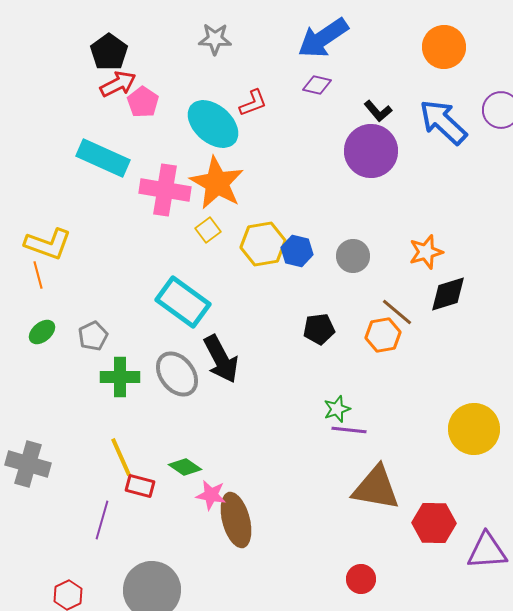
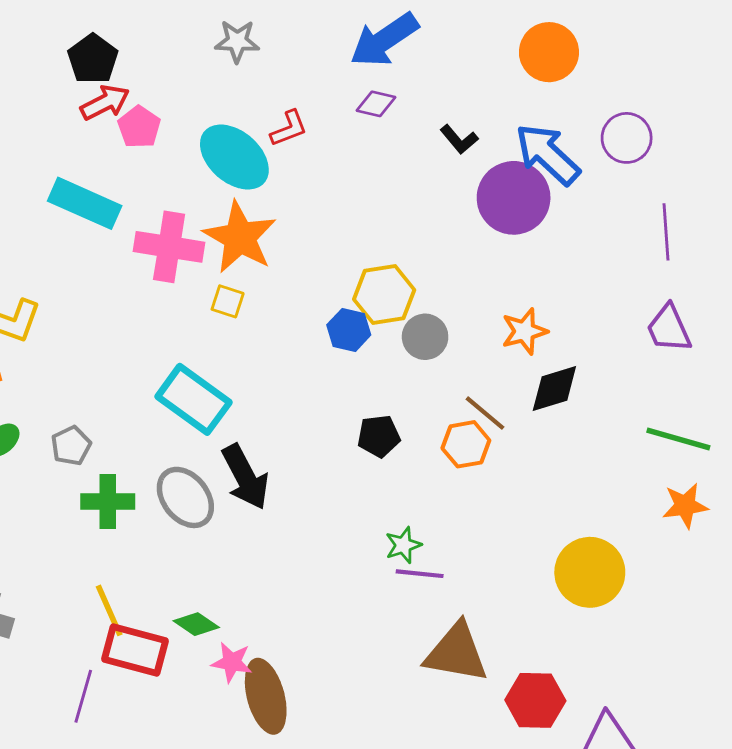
purple circle: (371, 151) -> (514, 198), moved
yellow square: (208, 230) -> (228, 301), turned -35
yellow hexagon: (263, 244) -> (384, 295), moved
red rectangle: (140, 486) -> (135, 650), size x1.6

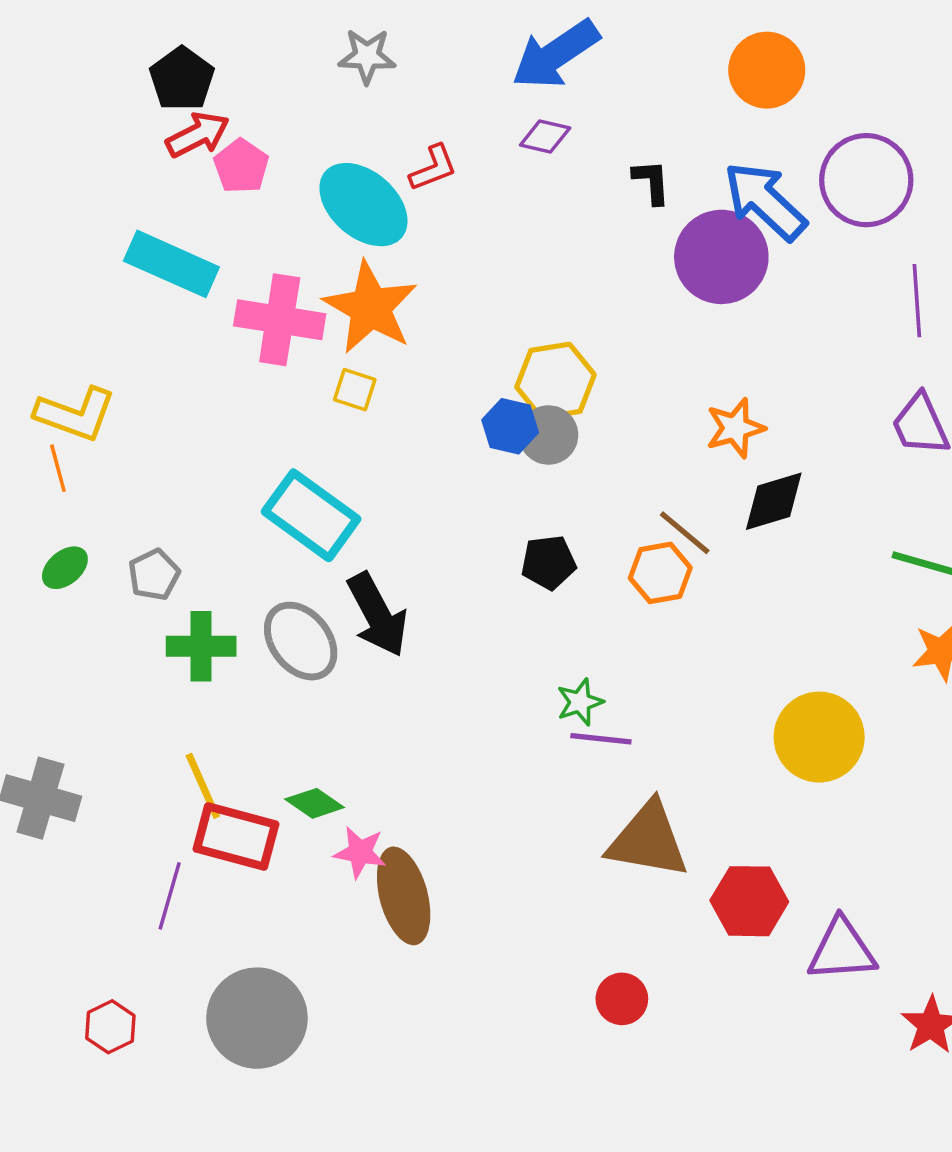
purple circle: (627, 138) -> (866, 180), size x1.4
black L-shape: (459, 139) -> (652, 182), turned -144
gray circle: (425, 337) -> (549, 435), moved

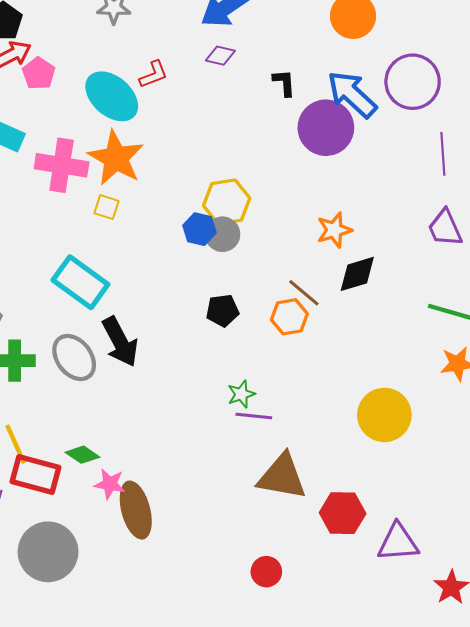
gray circle: (257, 1018) -> (48, 552), moved

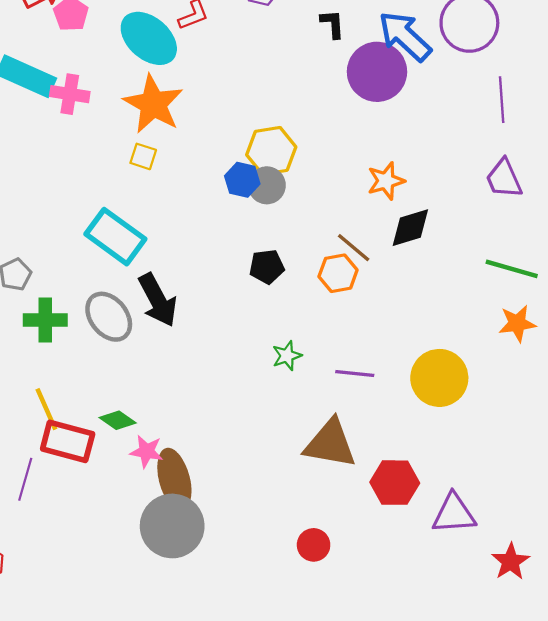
pink cross: (62, 165) -> (70, 94), moved, size x0.7
purple line: (254, 416) -> (355, 373), moved
gray circle: (48, 552) -> (172, 526), moved

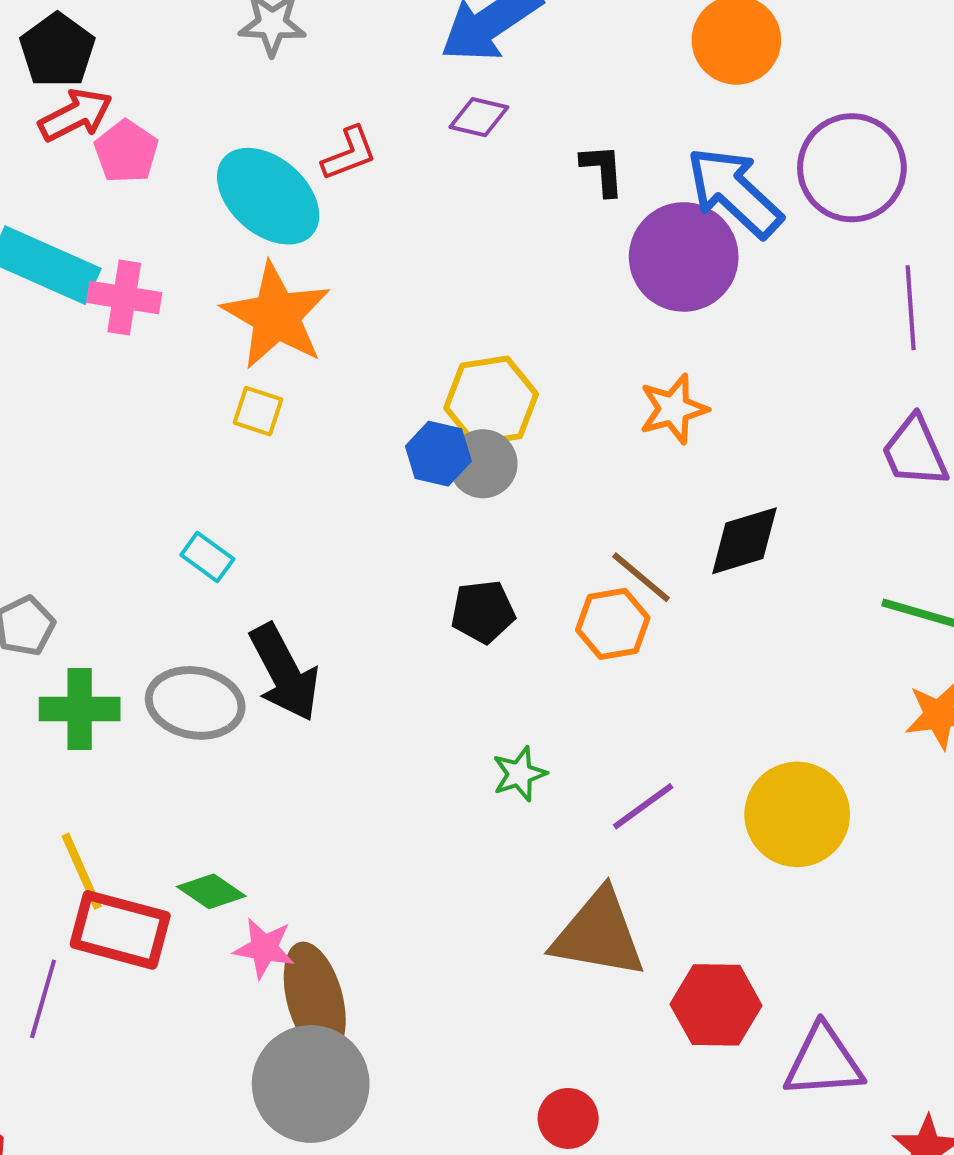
orange star: (386, 181) -> (674, 409), moved
cyan rectangle: (115, 237) -> (207, 557), size x0.5
gray ellipse: (109, 317) -> (195, 703), turned -42
purple line: (355, 373) -> (643, 806), turned -42

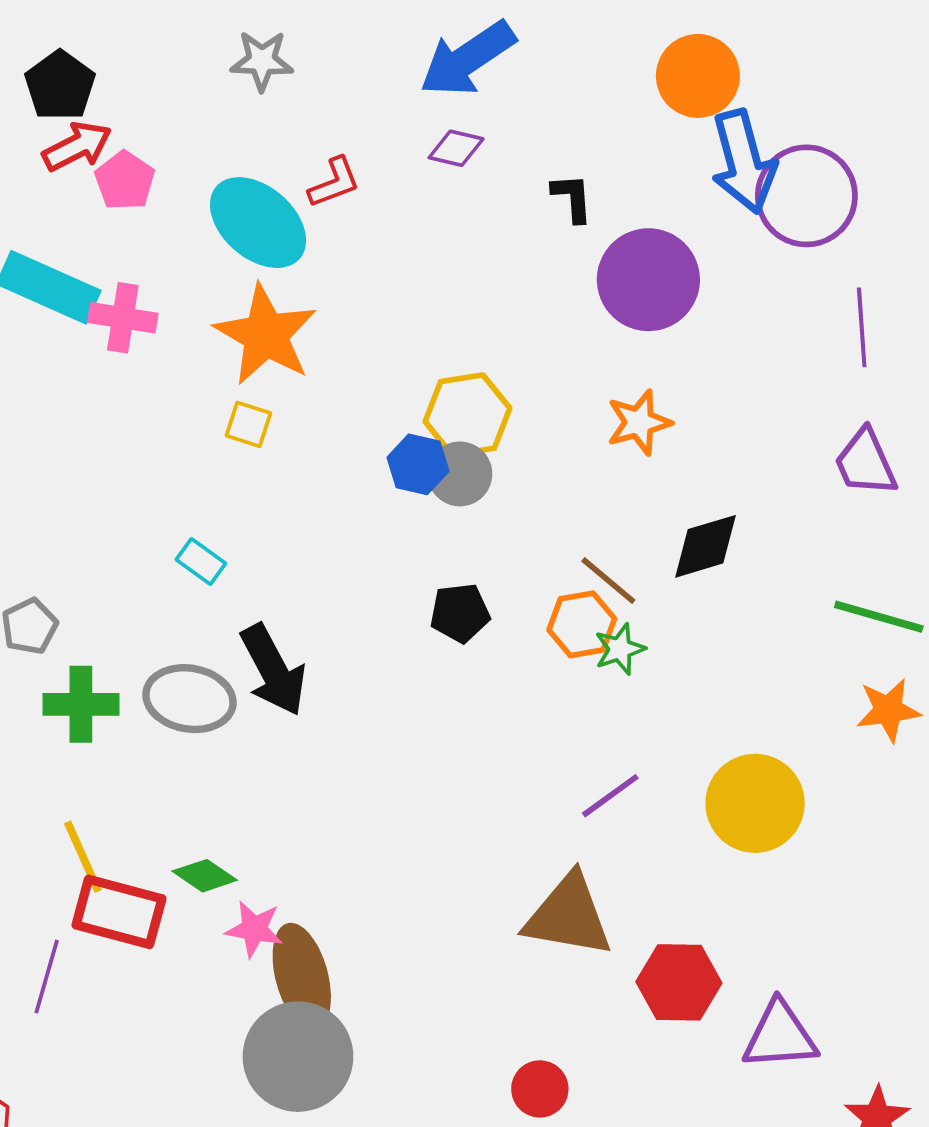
blue arrow: (734, 192) -> (744, 162), moved, turned -148
green star: (519, 774) -> (620, 649), moved

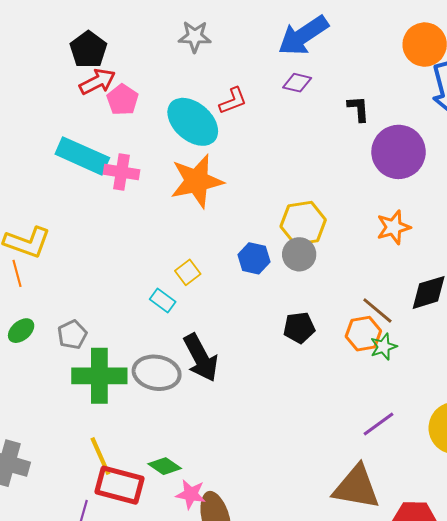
orange star: (266, 335) -> (197, 181), turned 30
yellow square: (248, 424) -> (188, 272), moved, turned 35
blue hexagon: (418, 464) -> (254, 258), moved
green cross: (81, 704) -> (99, 376), size x1.4

